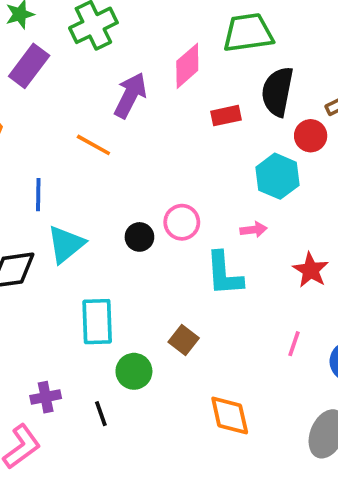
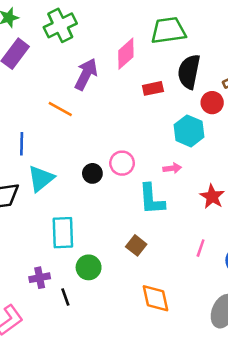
brown square: (184, 340) -> (136, 245), moved
purple cross: (46, 397) -> (40, 278), moved

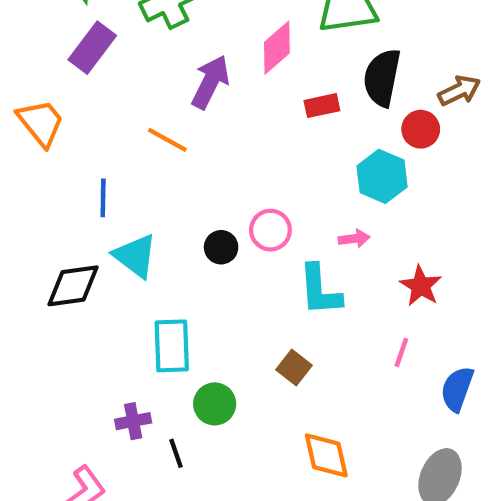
cyan triangle: (41, 179) -> (135, 256), turned -44
pink line: (201, 248) -> (401, 352), moved

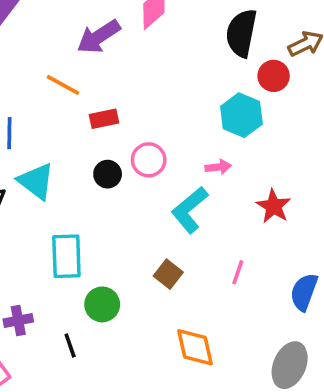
purple arrow: (210, 82) -> (99, 37), turned -150
red rectangle: (322, 106) -> (104, 119), moved
cyan L-shape: (320, 290) -> (190, 210), turned 54
pink line: (401, 352) -> (238, 272), moved
purple cross: (133, 421) -> (18, 320), moved

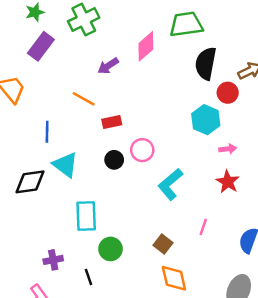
purple arrow: (99, 37) -> (108, 66), size x0.7
pink arrow: (218, 167) -> (228, 149), moved
brown square: (168, 274) -> (163, 244), moved

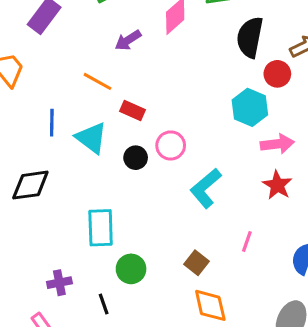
red rectangle: (112, 122) -> (133, 110), turned 36
pink arrow: (228, 149) -> (277, 144), size x1.5
cyan triangle: (65, 165) -> (91, 138), moved

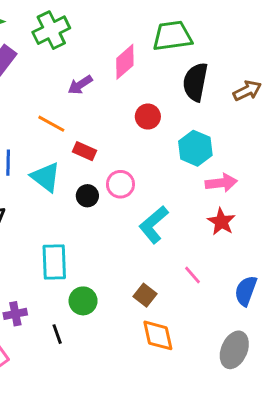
red circle: (277, 74) -> (148, 117), moved
pink line: (247, 241) -> (192, 275), turned -60

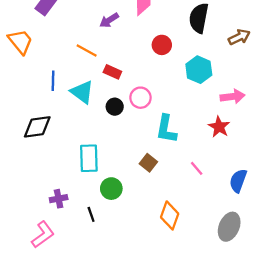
brown arrow: (247, 91) -> (239, 37), moved
pink arrow: (221, 183) -> (232, 97), moved
cyan L-shape: (154, 225) -> (166, 129), turned -40
brown square: (145, 295) -> (148, 163), moved
orange diamond: (158, 335) -> (170, 215), turned 32

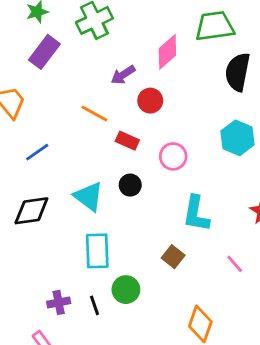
red circle: (162, 45) -> (150, 101), moved
blue line: (53, 81) -> (37, 152), moved, turned 54
cyan triangle: (82, 92) -> (89, 197), moved
pink circle: (140, 98) -> (173, 156), moved
black line: (91, 214) -> (94, 305), moved

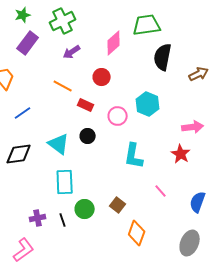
purple arrow: (123, 75) -> (72, 52), moved
cyan hexagon: (238, 138) -> (148, 104), moved
brown square: (173, 257) -> (118, 205), moved

